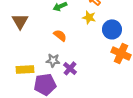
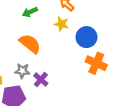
orange semicircle: (60, 35) -> (30, 44), size x1.5

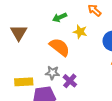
yellow star: (61, 24) -> (80, 32), moved

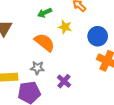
purple cross: (70, 81) -> (64, 81), moved

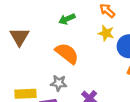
yellow star: (65, 27) -> (106, 33), moved

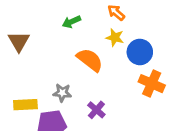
orange semicircle: (67, 53) -> (90, 60), moved

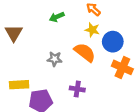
orange semicircle: (90, 60) -> (85, 52), moved
gray star: (62, 93) -> (55, 59), moved
purple cross: (96, 110) -> (77, 89), turned -32

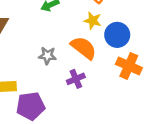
purple cross: (77, 89) -> (76, 79), moved, turned -32

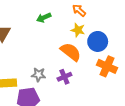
gray star: (47, 56) -> (39, 75), moved

